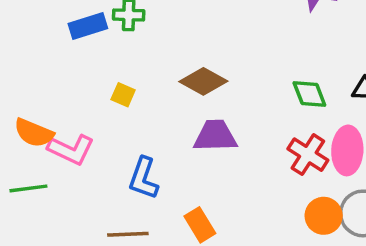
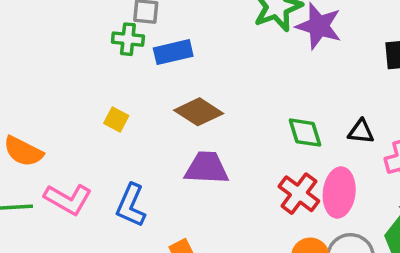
blue rectangle: (88, 26) -> (173, 52), moved
pink L-shape: (71, 150) -> (68, 199), moved

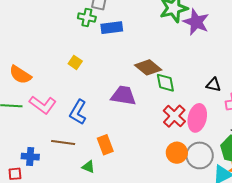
brown diamond: (199, 112) -> (148, 67), moved
green diamond: (305, 133) -> (165, 83), moved

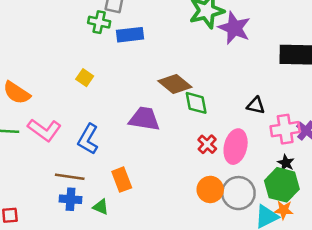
red cross: (174, 116) -> (207, 144), size x0.7
blue cross: (30, 157) -> (71, 199), moved

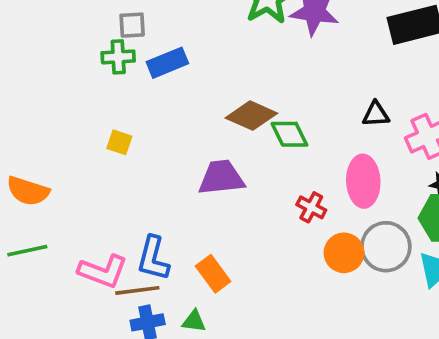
pink L-shape: (44, 130) -> (103, 271), moved
blue L-shape: (88, 139) -> (153, 258), moved
red cross: (207, 144) -> (311, 207), moved

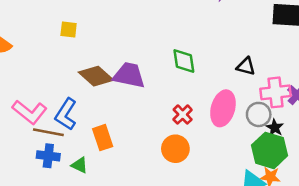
brown diamond: (251, 116) -> (96, 76), moved
yellow square: (119, 142) -> (69, 30), turned -30
gray circle: (386, 247) -> (259, 114), moved, size x0.7
orange circle: (344, 253) -> (175, 149), moved

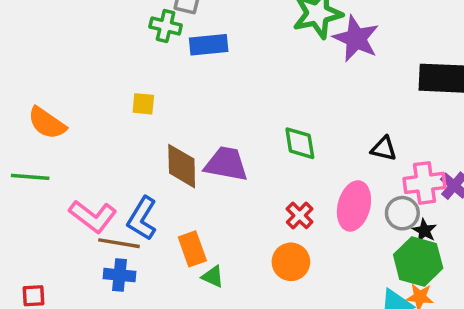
brown diamond: (96, 76) -> (182, 166), turned 48
green triangle: (80, 165) -> (213, 277), moved

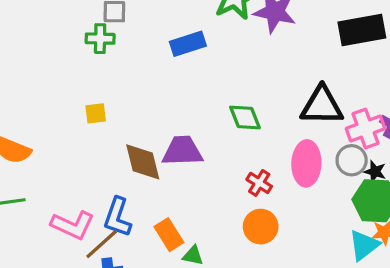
blue rectangle: (209, 45) -> (188, 44), moved
black triangle: (384, 149) -> (322, 106), size x1.8
brown line: (119, 243) -> (102, 244), turned -39

